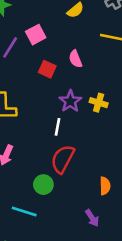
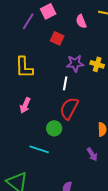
pink semicircle: (75, 59) -> (81, 21), moved
purple star: (70, 101) -> (75, 63), turned 30

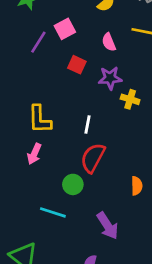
purple star: (75, 63) -> (110, 78), moved
yellow L-shape: (24, 67) -> (40, 119), moved
purple arrow: (92, 154) -> (107, 226), moved, size x1.5

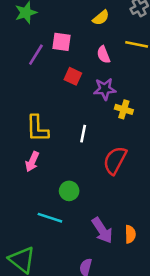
pink square: (65, 29) -> (61, 42), turned 36
red semicircle: (93, 158) -> (115, 160), moved
orange semicircle: (137, 186) -> (130, 234), moved

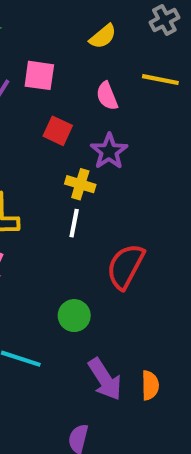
purple star: (105, 89) -> (109, 151), turned -30
yellow cross: (124, 109) -> (80, 184), moved
green circle: (69, 191) -> (74, 316), moved

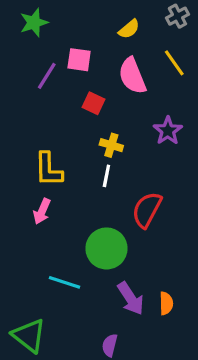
yellow line: (160, 80) -> (174, 63), turned 44
pink semicircle: (107, 96) -> (132, 76), size x1.6
purple star: (109, 151) -> (168, 131), moved
green circle: (74, 316) -> (106, 248), size x1.6

